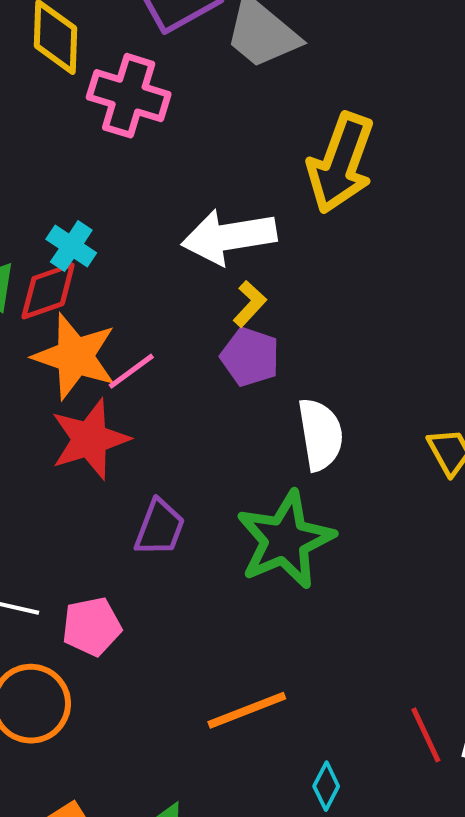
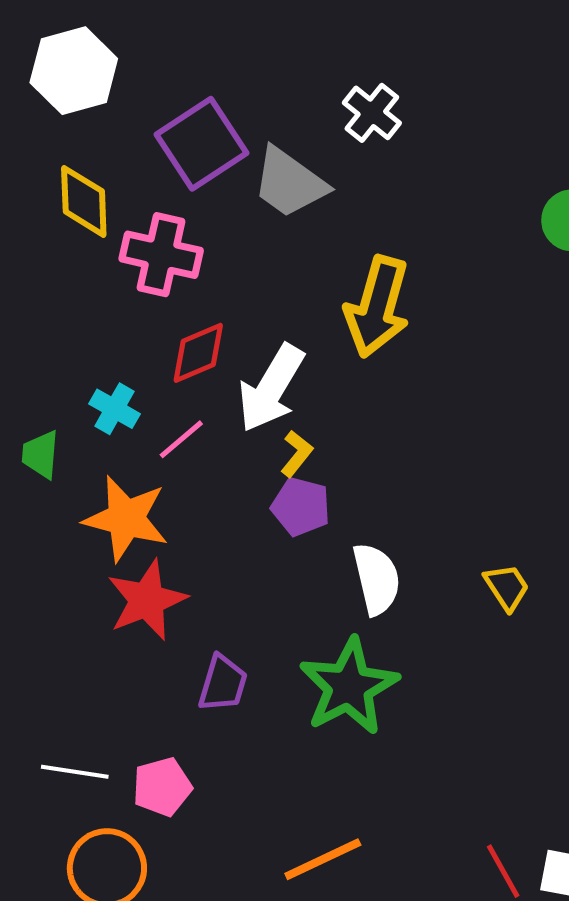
white arrow: (229, 237) -> (271, 388), turned -46
red diamond: (48, 291) -> (198, 353), moved
pink line: (131, 371) -> (181, 439), moved

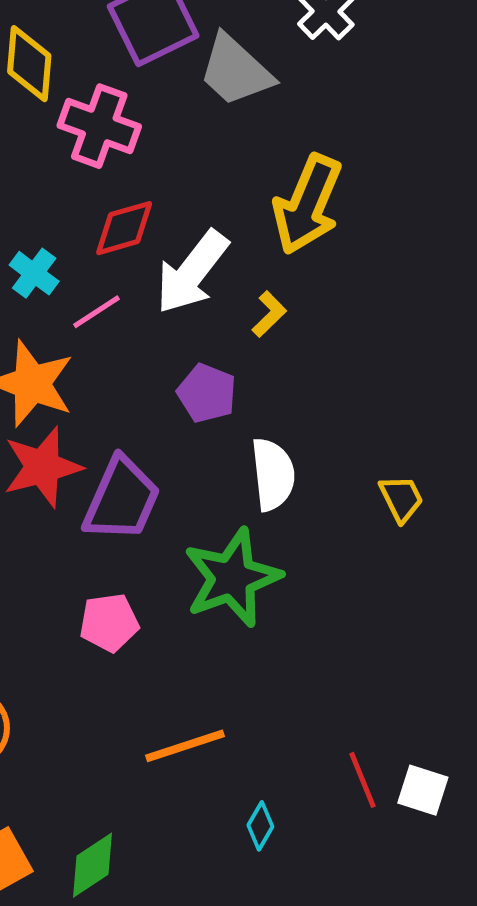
yellow L-shape: (297, 454) -> (269, 314), moved
purple trapezoid: (223, 683) -> (122, 499), moved, size x1.5
pink pentagon: (162, 787) -> (109, 623), moved

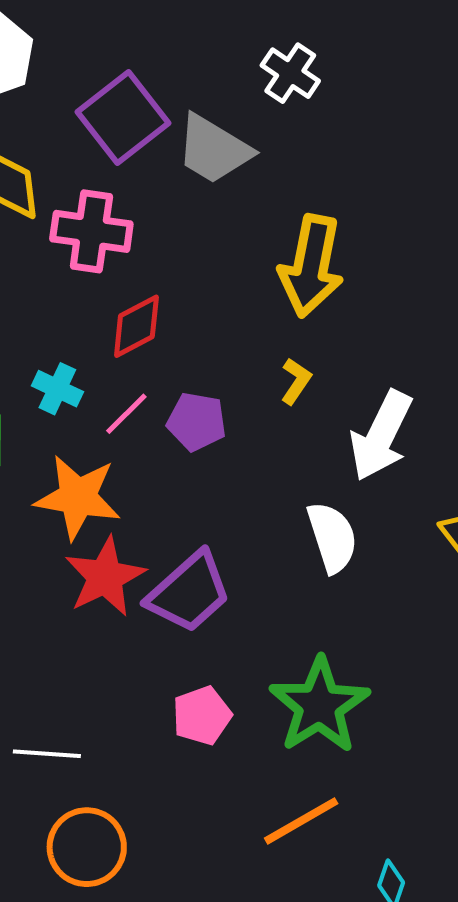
white arrow: (192, 272) -> (381, 436), moved
purple pentagon: (207, 393) -> (197, 422), moved
purple trapezoid: (122, 499) -> (189, 592), turned 36
green star: (232, 578) -> (319, 705), moved

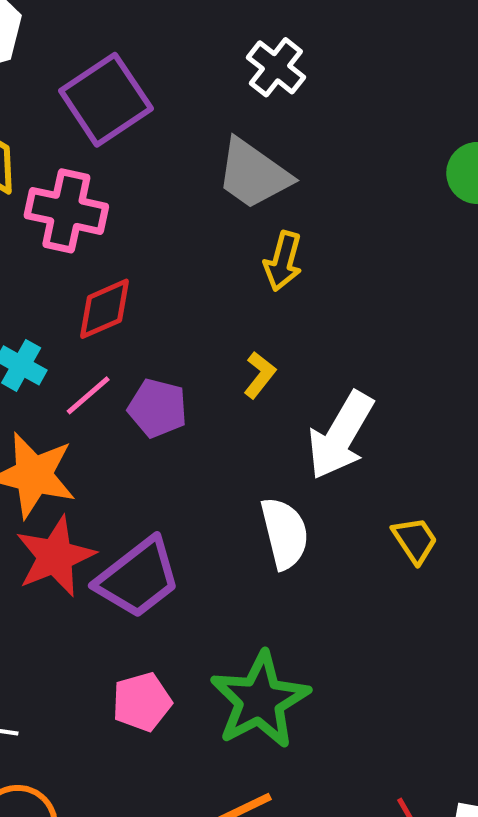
gray trapezoid: (214, 149) -> (253, 174), moved
yellow arrow: (311, 266) -> (283, 261), size x0.6

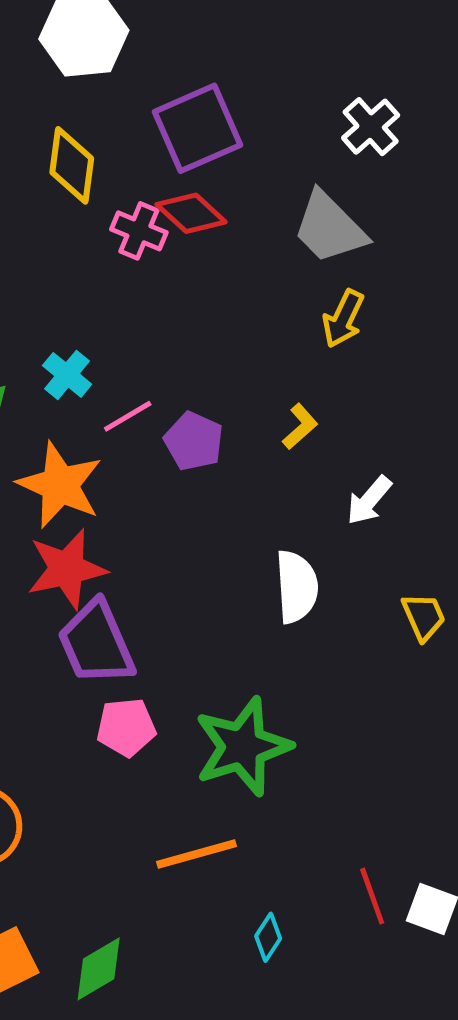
pink cross: (66, 211) -> (139, 231), size x0.7
red diamond: (104, 309) -> (191, 213), moved, turned 56
white arrow: (341, 435) -> (369, 500), size x0.6
purple trapezoid: (138, 578) -> (96, 643), moved, turned 94

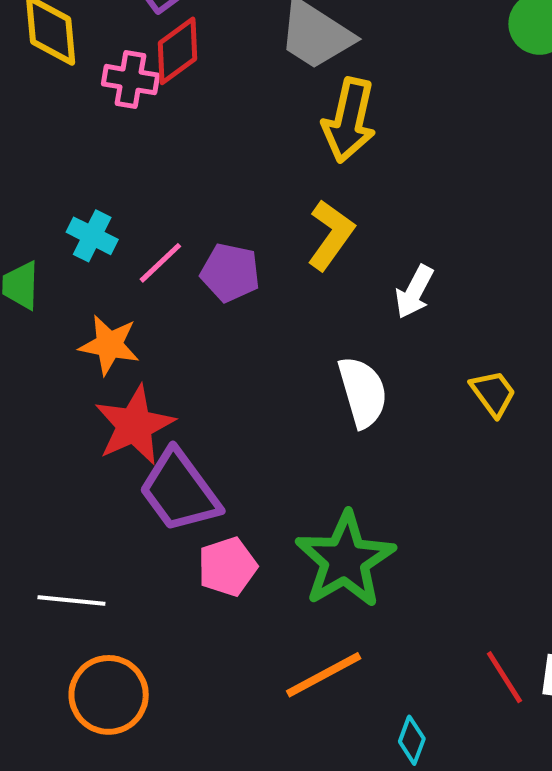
red diamond: (191, 213) -> (178, 51), turned -66
yellow arrow: (343, 319) -> (349, 120), size x1.4
yellow L-shape: (300, 427) -> (331, 235), size x1.5
orange star: (60, 485) -> (109, 345), size x0.7

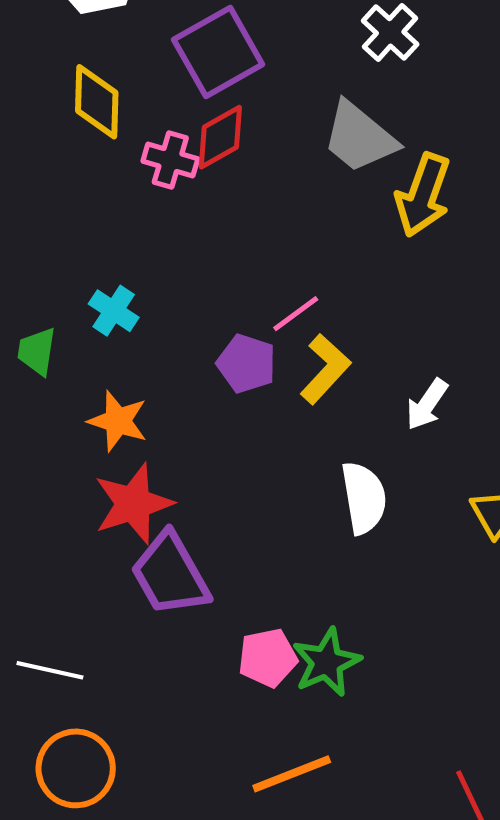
yellow arrow: (349, 120) -> (423, 195), moved
yellow L-shape: (331, 235) -> (325, 369), moved
pink line: (160, 263) -> (296, 314), moved
green star: (345, 560) -> (327, 662), size x0.7
pink pentagon: (227, 567) -> (268, 658), moved

